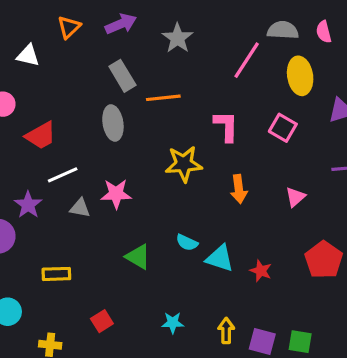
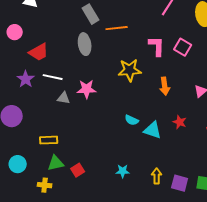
pink square: (283, 128) -> (183, 47), moved
white line: (63, 175) -> (53, 77), turned 36
purple star: (28, 205) -> (26, 79), moved
green triangle: (138, 257) -> (56, 163), moved, turned -42
red star: (261, 271) -> (180, 122), moved

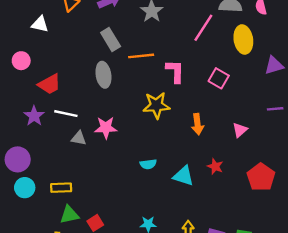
pink L-shape: (157, 46) -> (175, 71), moved
cyan semicircle: (132, 120) -> (148, 164), moved, turned -32
cyan circle: (18, 164) -> (25, 188), moved

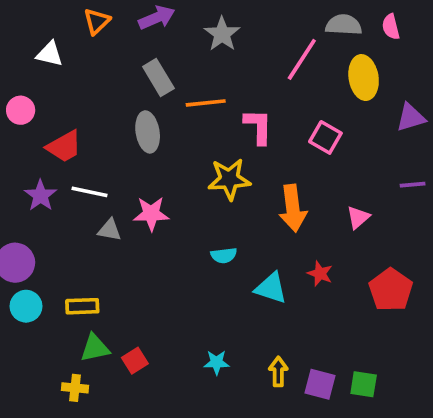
orange arrow: (198, 124) -> (293, 208), size x1.4
cyan semicircle: (148, 164) -> (224, 255), moved

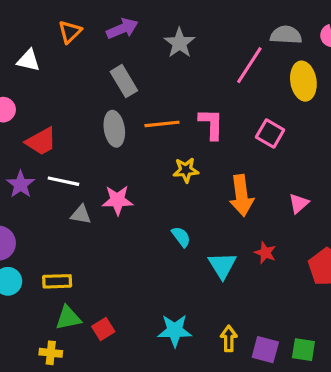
orange line: (206, 103) -> (162, 124), moved
yellow star: (229, 179) -> (186, 170), size x0.7
cyan semicircle: (224, 255) -> (181, 237), turned -120
cyan triangle: (271, 288) -> (222, 265), turned 40
cyan star: (217, 362) -> (175, 331), size x1.5

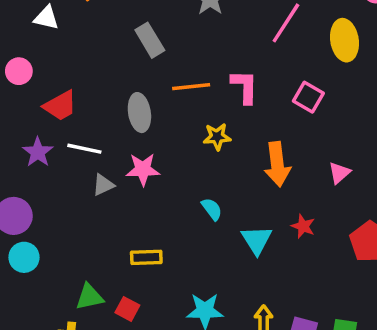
gray ellipse: (114, 129) -> (139, 113), moved
gray triangle: (81, 215) -> (103, 185), turned -35
yellow rectangle: (57, 281) -> (146, 257), moved
red square: (103, 329) -> (127, 309), turned -30

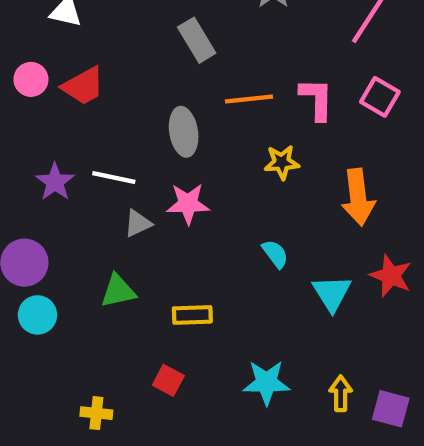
pink square: (308, 97) -> (380, 97), moved
red trapezoid: (60, 106) -> (83, 86), moved
red star: (303, 226) -> (391, 276), size x1.4
green triangle: (89, 297) -> (118, 291), moved

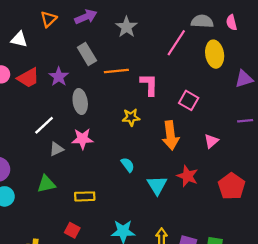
pink square: (380, 97) -> (189, 100), moved
orange line: (249, 99) -> (116, 71), moved
white line: (114, 178) -> (44, 125), turned -55
purple star: (55, 182) -> (59, 77), moved

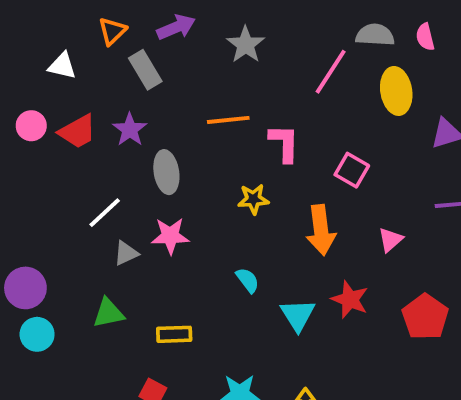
gray rectangle: (87, 54) -> (145, 70), moved

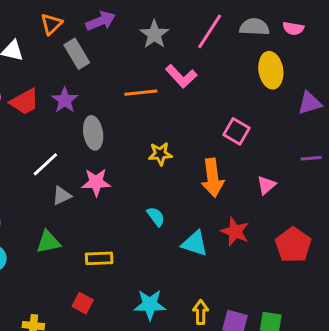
pink semicircle: (425, 37) -> (293, 28), turned -66
pink line: (331, 72) -> (210, 31), moved
pink L-shape: (284, 143) -> (181, 76), moved, turned 136
cyan triangle: (298, 315) -> (195, 243), turned -40

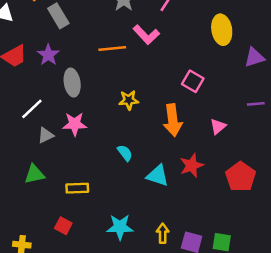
red star: (235, 231) -> (192, 165), turned 30

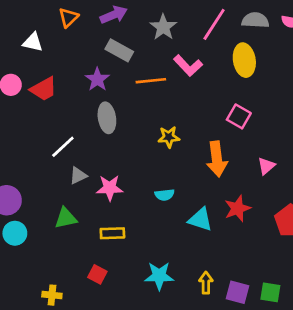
gray rectangle: (58, 16) -> (119, 50), moved, turned -30
yellow ellipse: (222, 30) -> (244, 60), moved
purple star: (48, 55) -> (97, 79), moved
pink star: (75, 124) -> (110, 188), moved
cyan semicircle: (125, 153) -> (165, 195), turned 120

